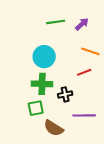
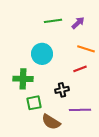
green cross: (42, 84) -> (23, 79), moved

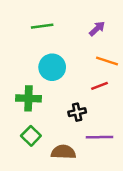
green line: (53, 21) -> (42, 26), moved
green square: (34, 103) -> (31, 136), moved, turned -35
brown semicircle: (51, 122) -> (63, 152), turned 150

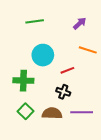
red line: (100, 86) -> (67, 70), moved
black cross: (77, 112) -> (63, 92), turned 32
brown semicircle: (63, 152) -> (52, 113), moved

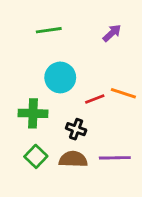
orange line: (88, 50) -> (123, 93), moved
black cross: (63, 92) -> (76, 129), moved

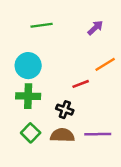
cyan circle: (60, 77) -> (28, 66), moved
orange line: (123, 93) -> (105, 64), moved, turned -50

